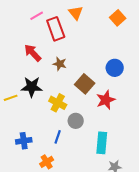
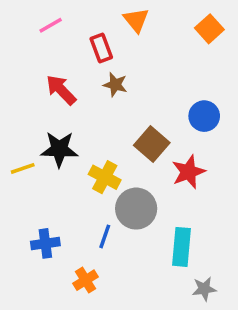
pink line: (37, 16) -> (51, 25), moved
red rectangle: (56, 29) -> (101, 48), size x0.7
brown star: (60, 64) -> (115, 85), moved
gray circle: (76, 121) -> (136, 209), size x1.5

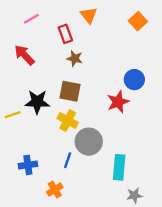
red arrow: (61, 90) -> (24, 55), moved
brown square: (152, 144) -> (70, 91), moved, turned -30
red star: (188, 172) -> (118, 102), moved

